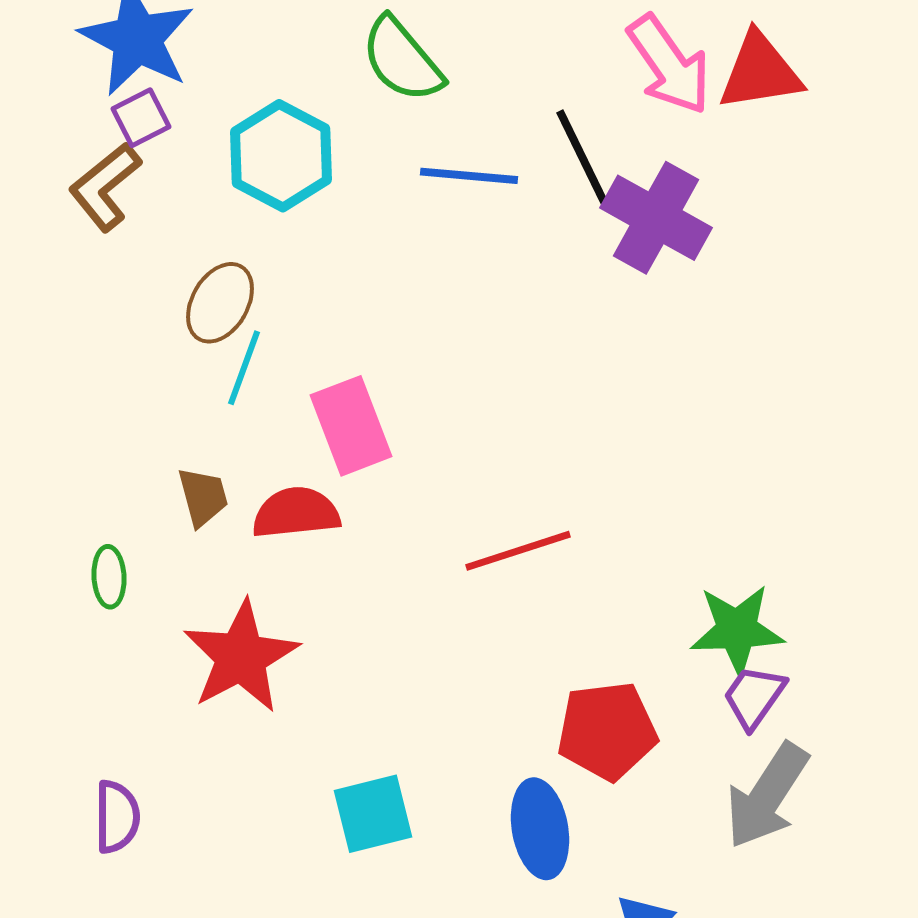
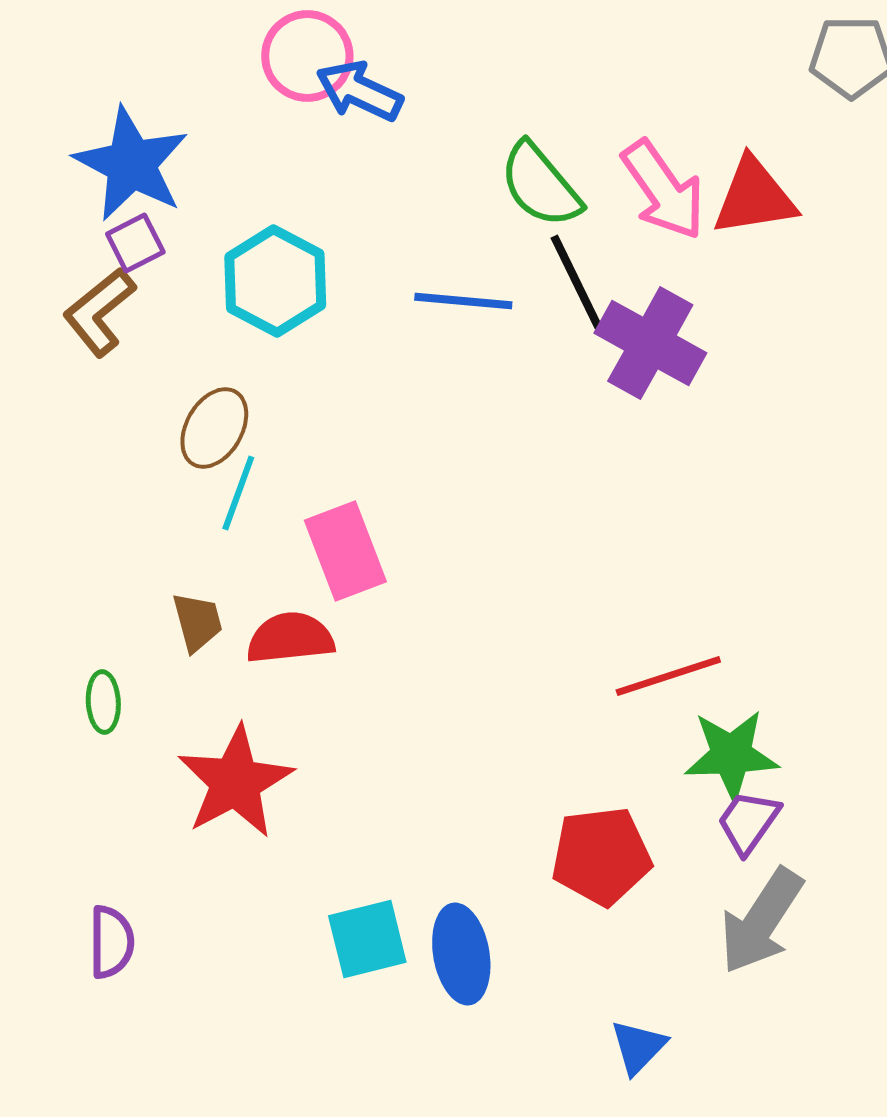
green semicircle: (402, 60) -> (540, 185), moved
red line: (518, 551) -> (668, 676), moved
blue ellipse: (540, 829) -> (461, 954), moved

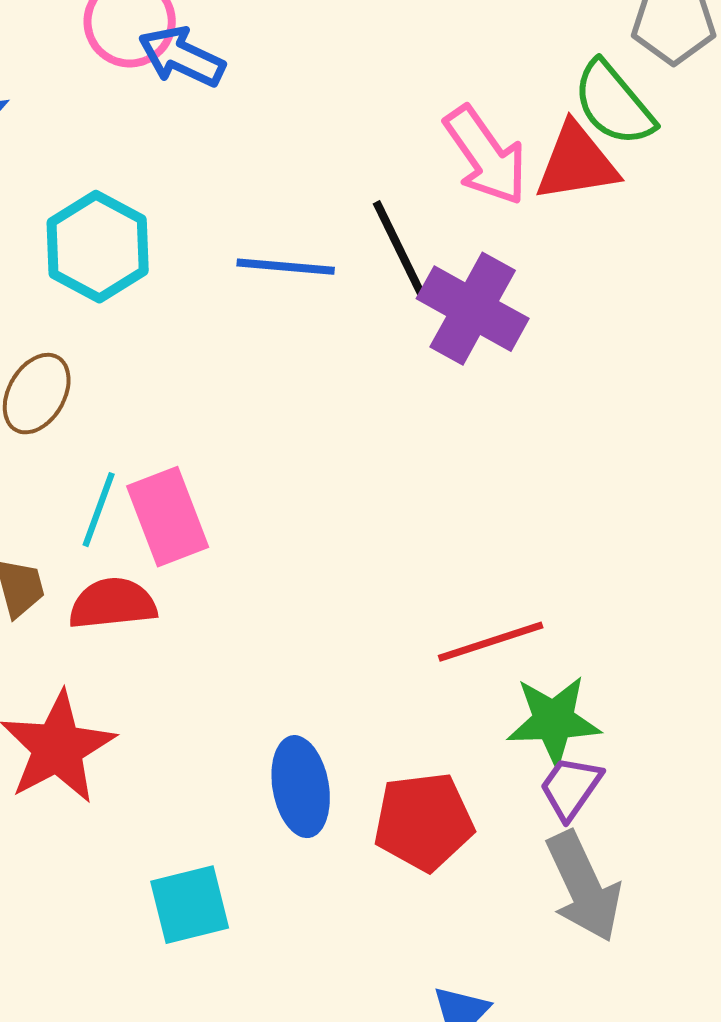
green semicircle: (540, 185) -> (614, 104), moved
cyan line: (238, 493) -> (99, 510), moved
gray arrow: (761, 921) -> (584, 887), turned -58
blue ellipse: (461, 954) -> (301, 787), moved

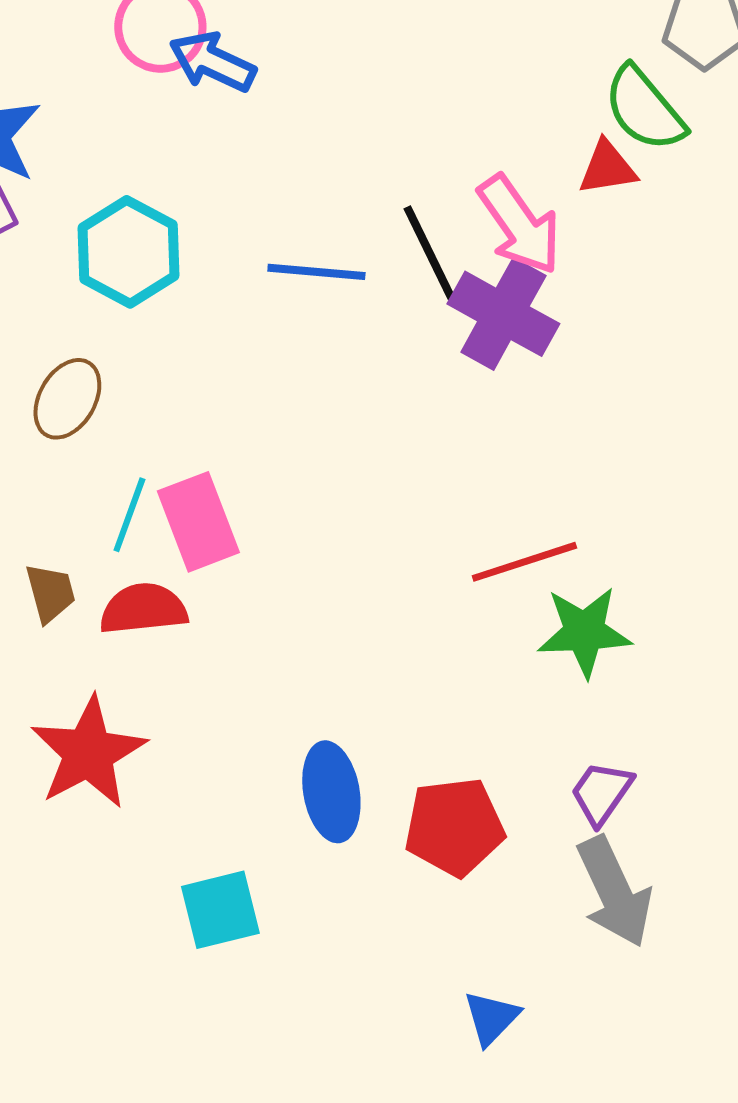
pink arrow: (486, 156) -> (519, 225), moved
red triangle: (577, 163) -> (607, 168), size x0.7
red line: (491, 642) -> (524, 562), moved
green star: (554, 721) -> (584, 632), moved

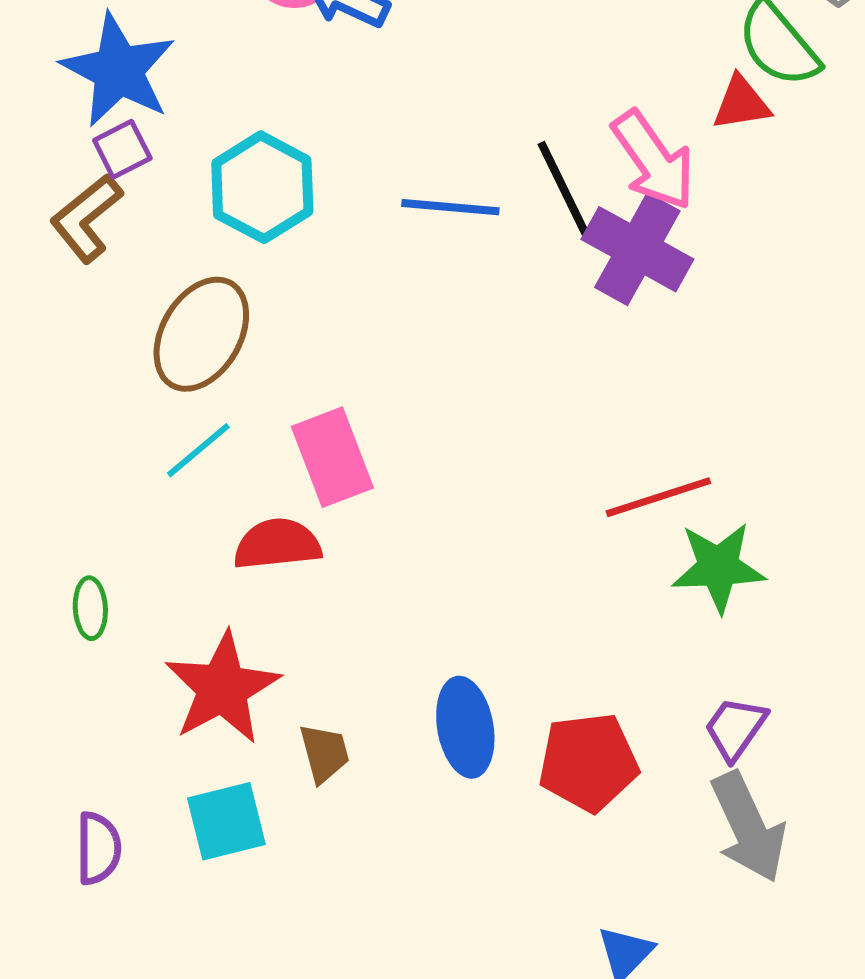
brown ellipse: (67, 399) -> (201, 334), size x1.4
cyan line: (129, 515) -> (198, 450), moved, turned 30
brown trapezoid: (50, 593) -> (324, 753), moved
cyan square: (220, 910) -> (226, 821), moved

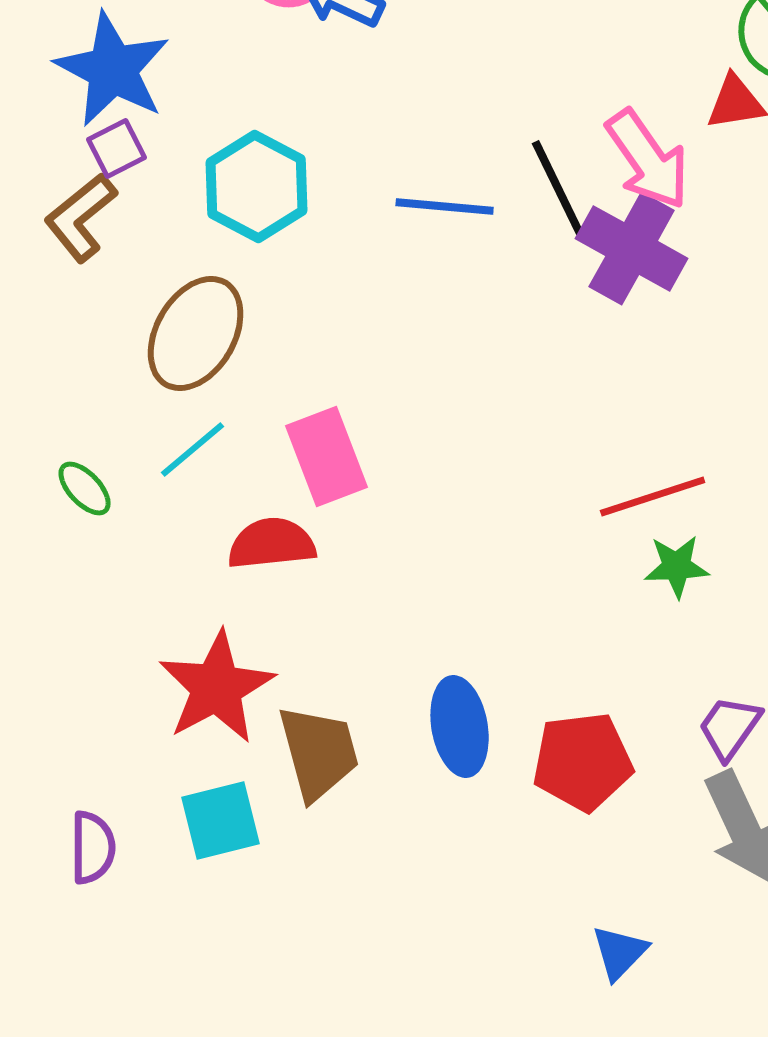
green star: (718, 567) -> (677, 566), moved, size x0.7
green ellipse: (90, 608) -> (85, 488), moved, turned -40
brown trapezoid: (324, 753) -> (319, 752), size x1.6

